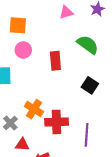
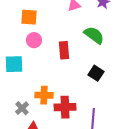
orange cross: (34, 109) -> (44, 95), turned -30

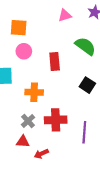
orange cross: (44, 95) -> (34, 92), moved
gray cross: (22, 108) -> (28, 121), moved

